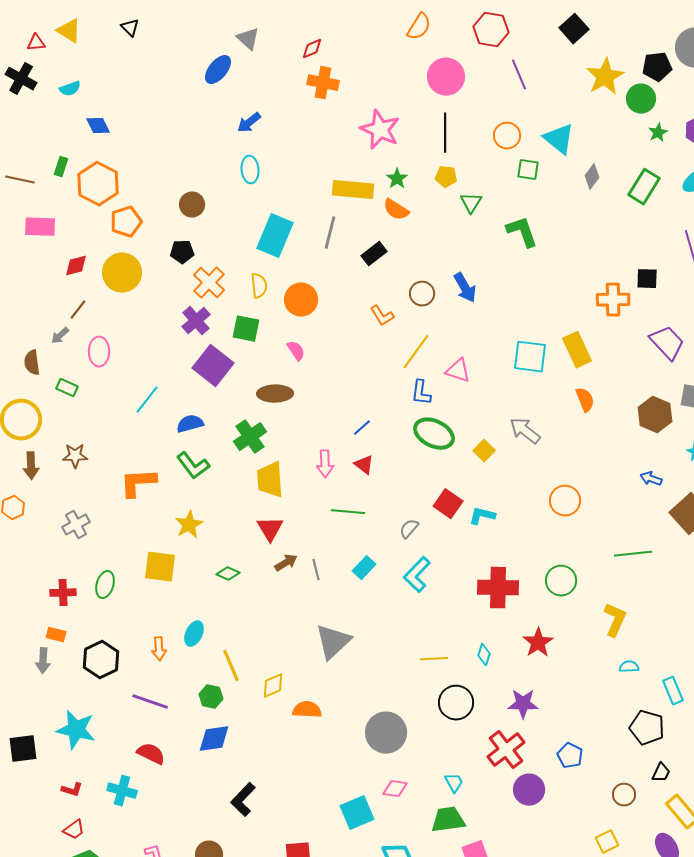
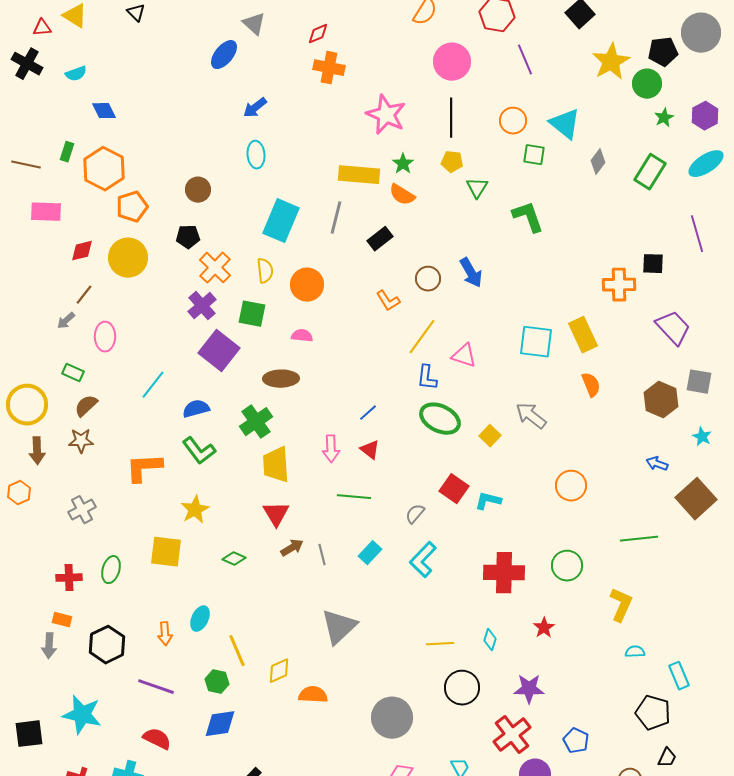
pink semicircle: (296, 351) -> (302, 336), turned -50
brown semicircle: (32, 363) -> (86, 406), moved, turned 55
red star: (538, 643) -> (544, 628), size x0.7

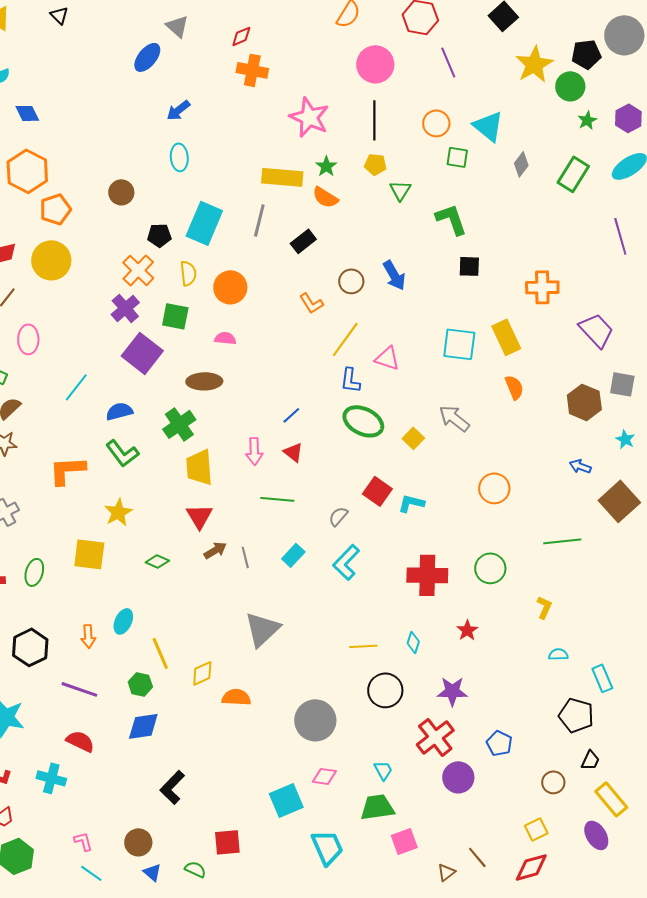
black pentagon: (188, 237) -> (159, 235), moved
black square: (653, 264) -> (469, 266), moved
yellow L-shape: (621, 605) -> (544, 607), size x0.7

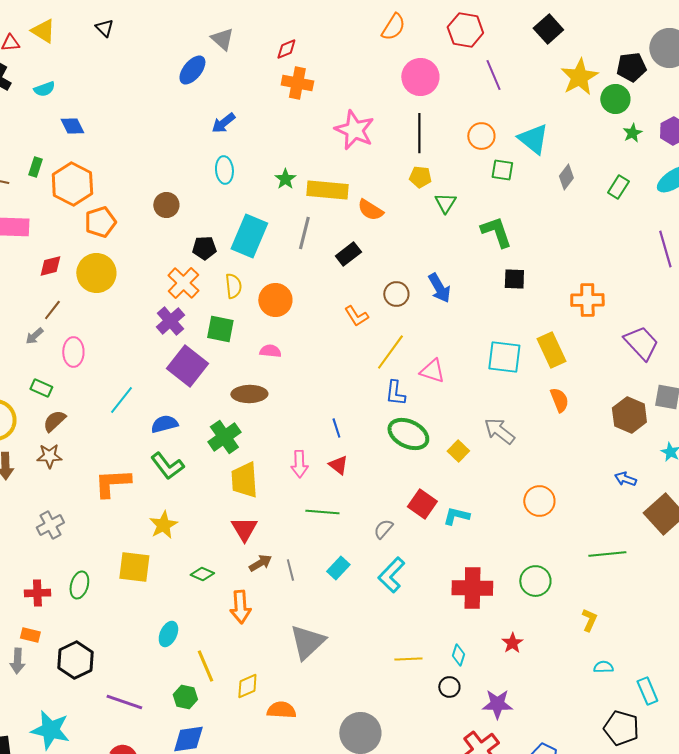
green star: (326, 166) -> (285, 179), moved
green rectangle: (573, 174) -> (618, 187), size x0.7
blue line: (291, 415) -> (336, 428), turned -66
orange arrow: (88, 636) -> (240, 607), moved, size x1.4
black circle: (385, 690) -> (449, 687), moved, size x0.6

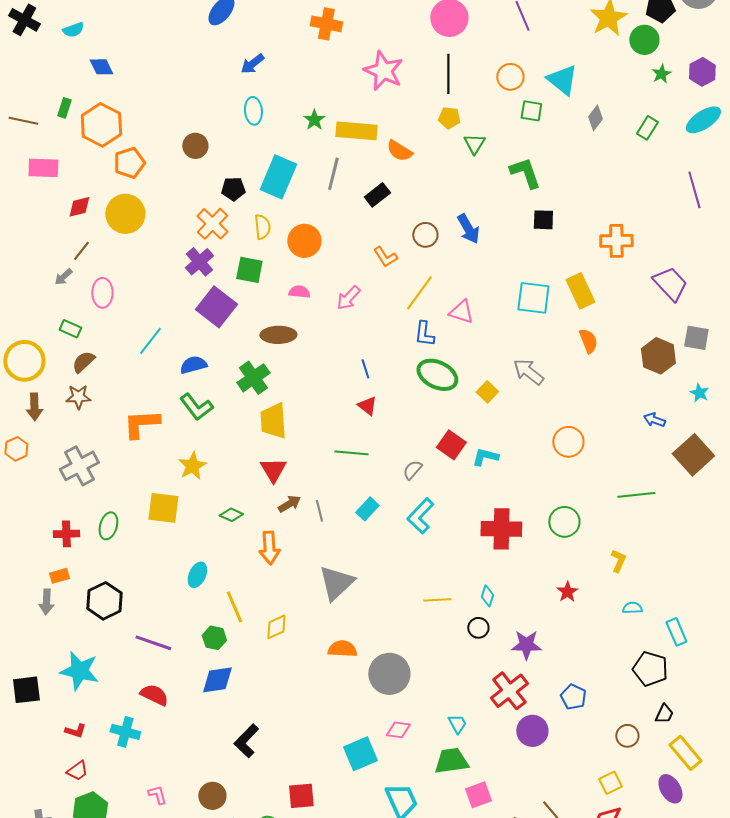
pink arrow: (299, 464) -> (348, 298), moved, turned 44
gray cross: (50, 525) -> (79, 466), size x1.4
orange rectangle: (30, 635) -> (59, 576), turned -30
red star: (512, 643) -> (567, 592), moved
orange semicircle: (281, 710) -> (342, 649), moved

